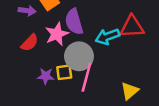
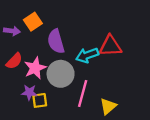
pink star: (57, 34) -> (35, 68), moved
yellow square: (64, 72) -> (40, 100), moved
pink line: (86, 77) -> (83, 94), moved

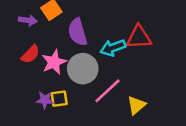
purple star: (29, 92) -> (45, 100), moved
pink line: (83, 94) -> (108, 91), turned 32

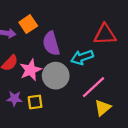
red triangle: (139, 37) -> (105, 34), moved
pink line: (108, 91) -> (94, 87), moved
purple star: (45, 100) -> (14, 99), moved

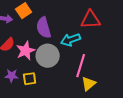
pink line: (94, 87) -> (81, 66), turned -30

